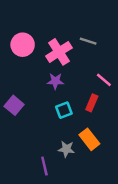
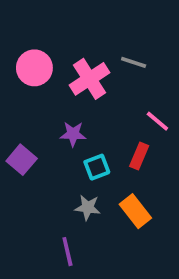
purple star: (55, 81) -> (73, 134), moved
gray star: (66, 149) -> (88, 207), moved

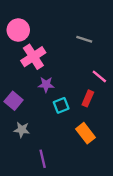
pink circle: (34, 68) -> (18, 30), moved
pink cross: (90, 79) -> (33, 57), moved
gray star: (88, 207) -> (22, 130), moved

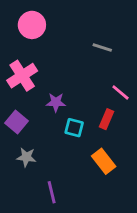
pink circle: (18, 30) -> (32, 25), moved
pink cross: (33, 57) -> (22, 76), moved
cyan square: (61, 105) -> (74, 128), turned 35

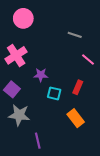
pink line: (121, 92) -> (88, 59), moved
gray star: (26, 157) -> (19, 115), size x1.5

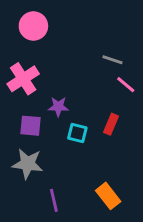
gray line: (75, 35) -> (113, 60), moved
purple square: (12, 89) -> (30, 126), moved, turned -35
orange rectangle: (76, 118) -> (108, 196), moved

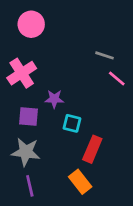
red rectangle: (111, 124) -> (92, 149), moved, size x1.4
orange rectangle: (108, 196) -> (80, 182), moved
purple line: (54, 200) -> (30, 186), moved

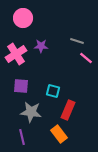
purple star: (54, 99) -> (41, 46), moved
gray star: (26, 152) -> (31, 112), moved

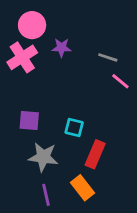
purple star: (41, 46) -> (61, 48), moved
pink cross: (16, 54) -> (22, 57), moved
purple line: (22, 137) -> (46, 195), moved

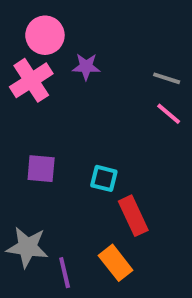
gray line: (108, 57) -> (167, 78), moved
red rectangle: (95, 154) -> (133, 216), turned -48
gray star: (43, 157) -> (27, 247), moved

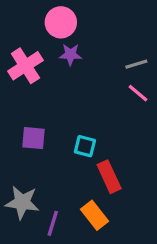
pink circle: (45, 35) -> (61, 22), moved
gray line: (167, 78) -> (136, 64), turned -35
purple line: (65, 273) -> (53, 223), turned 30

